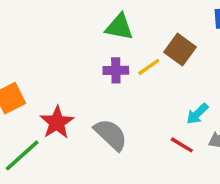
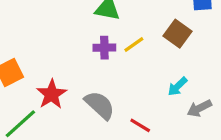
brown square: (180, 50) -> (177, 34), moved
red line: (182, 145) -> (140, 125), moved

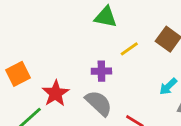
purple cross: (104, 48) -> (101, 71), moved

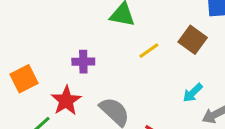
purple cross: (101, 71) -> (83, 62), moved

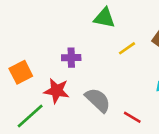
red star: (66, 101) -> (57, 91), turned -30

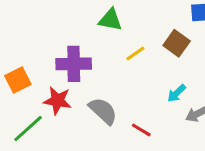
purple cross: (71, 58) -> (74, 64), size x1.6

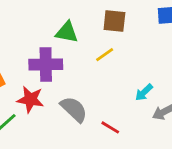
green triangle: (110, 20) -> (67, 32), moved
brown square: (177, 43) -> (114, 21), moved, turned -30

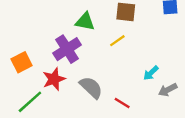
purple cross: (46, 64) -> (67, 49), turned -32
red star: (30, 99) -> (54, 79), turned -30

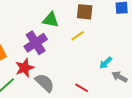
gray semicircle: (91, 87) -> (45, 83), moved
gray arrow: (168, 90) -> (120, 77), turned 56

